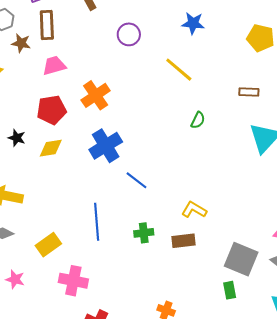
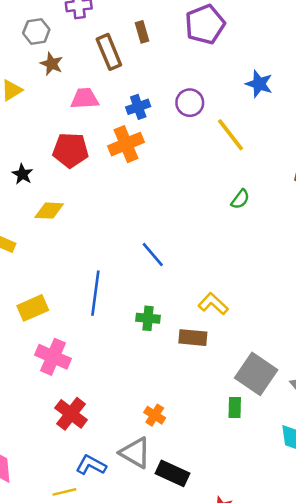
brown rectangle: (47, 25) -> (109, 52), moved, turned -32
purple circle: (129, 34) -> (190, 103), moved
blue cross: (106, 146) -> (138, 107), moved, size x0.6
yellow diamond: (51, 148) -> (49, 211), moved

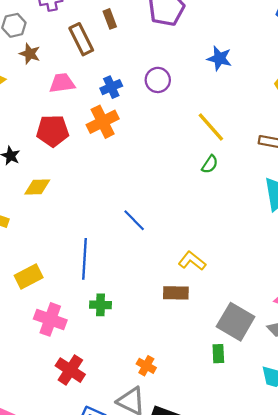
yellow line: (230, 135) -> (211, 127), moved
green cross: (148, 318) -> (100, 305), moved

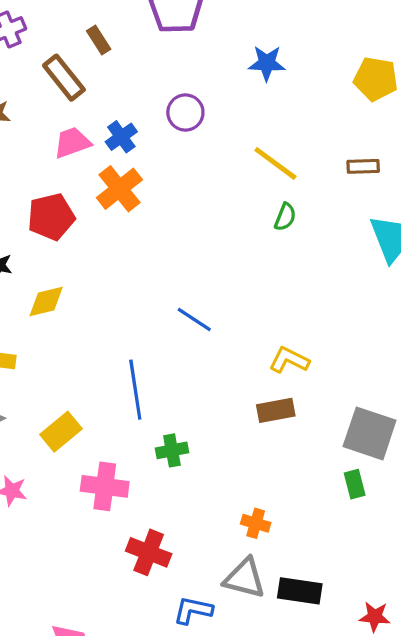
pink trapezoid: (62, 83) -> (72, 143), moved

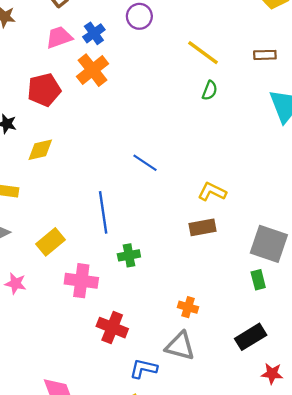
black rectangle: (300, 591) -> (251, 337), moved, turned -40

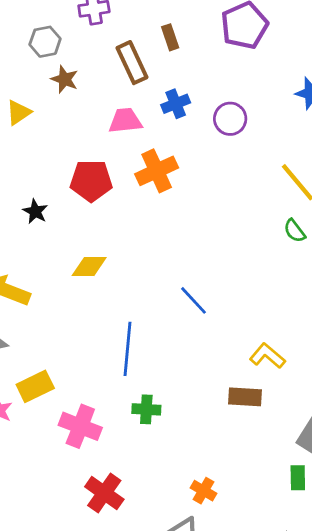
blue cross: (94, 33) -> (176, 104), moved
green semicircle: (210, 90) -> (295, 231), turned 108
yellow diamond: (40, 150) -> (89, 267), moved
yellow rectangle: (50, 242) -> (35, 386), moved

